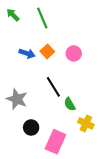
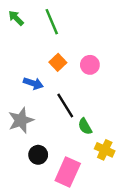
blue arrow: (27, 53) -> (33, 83), moved
gray star: (17, 99) -> (21, 120), turned 30

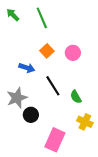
green semicircle: (85, 126) -> (76, 97), moved
black circle: (38, 155) -> (31, 115), moved

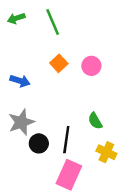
green arrow: (13, 15) -> (16, 18), turned -64
blue arrow: (27, 68) -> (20, 81), moved
black line: (53, 86) -> (66, 140), moved, turned 40

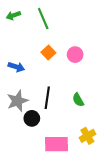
black line: (66, 140) -> (47, 98), moved
yellow cross: (106, 152) -> (87, 136), moved, turned 35
pink rectangle: (69, 175) -> (57, 144), turned 65

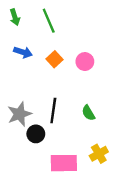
green arrow: (13, 15) -> (15, 17), turned -88
blue arrow: (16, 67) -> (23, 52), moved

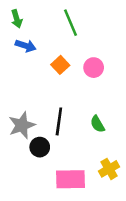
green line: (49, 21) -> (71, 23), moved
blue arrow: (23, 52) -> (26, 46), moved

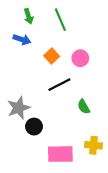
green arrow: (17, 19) -> (28, 16), moved
black line: (59, 121) -> (59, 85), moved, turned 55
yellow cross: (109, 169) -> (94, 145), turned 35

